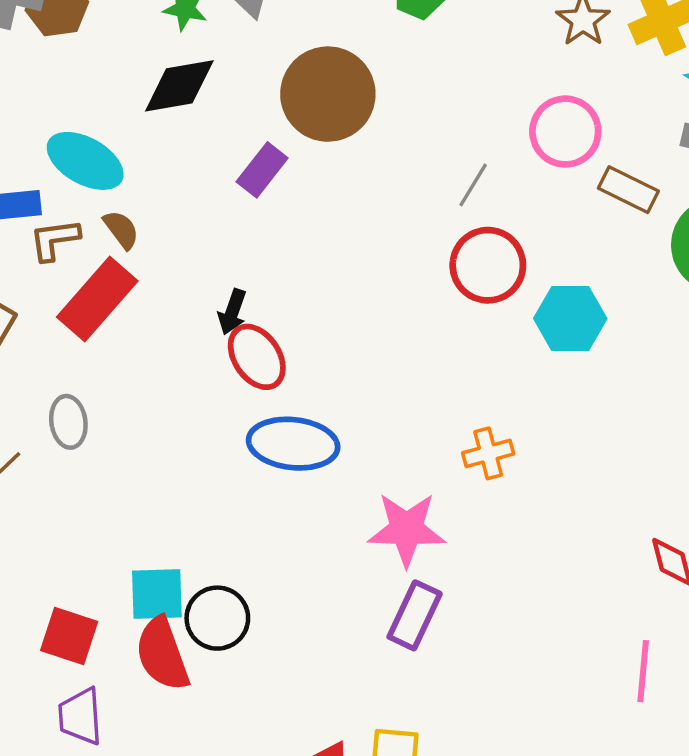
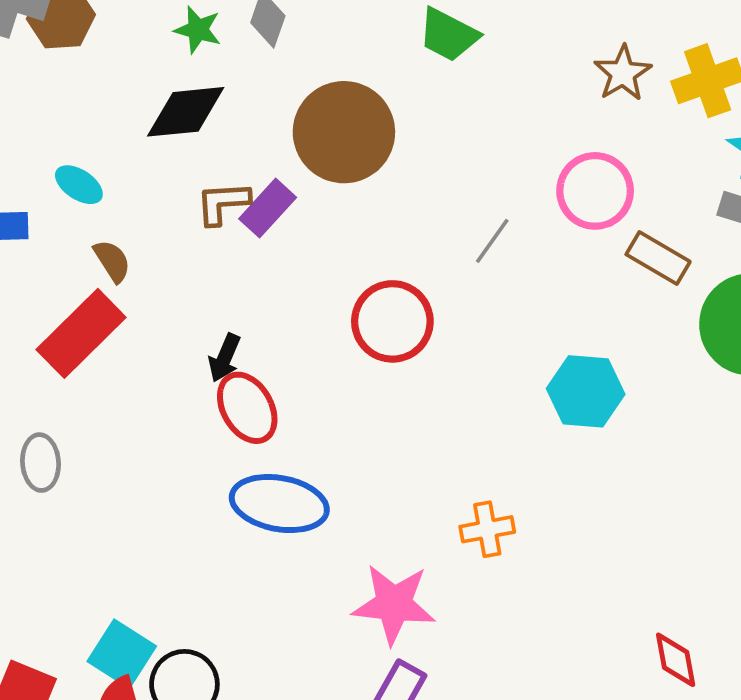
cyan ellipse: (85, 161) -> (79, 185), size x0.6
brown L-shape: (55, 240) -> (223, 203), moved
red circle: (488, 265) -> (392, 321), moved
cyan square: (157, 594) -> (122, 654), turned 30

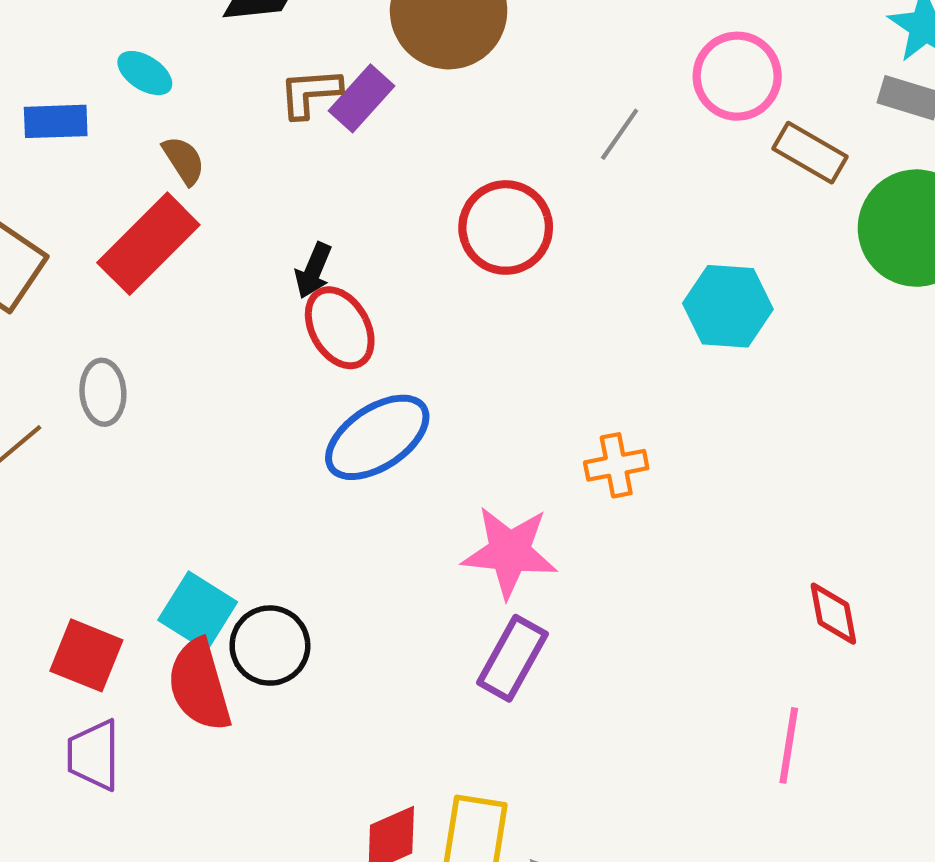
blue ellipse: (279, 504) -> (377, 437), turned -44

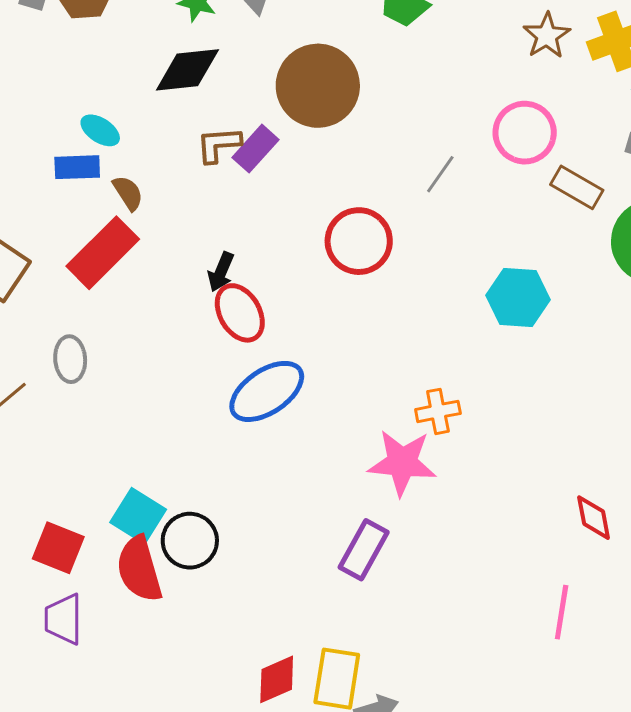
blue rectangle: (56, 121) -> (77, 167), moved
pink star: (510, 552) -> (402, 463), moved

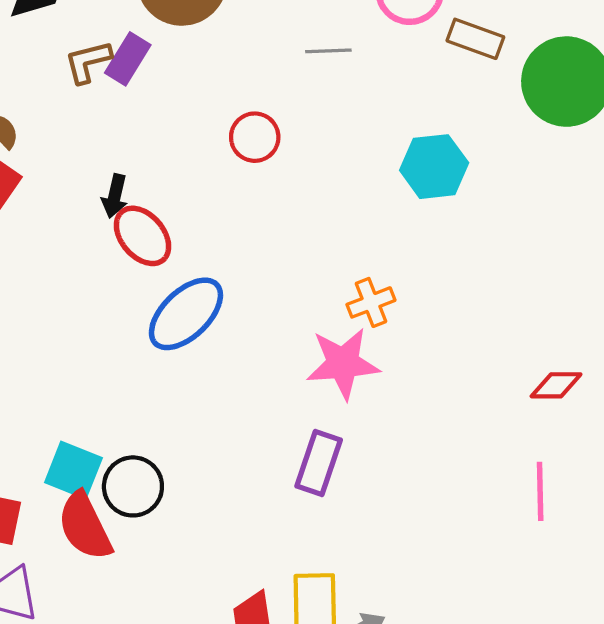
gray line: (440, 174) -> (328, 51), turned 63
red circle: (359, 241) -> (255, 137), size x0.7
red diamond: (594, 518) -> (556, 385), turned -69

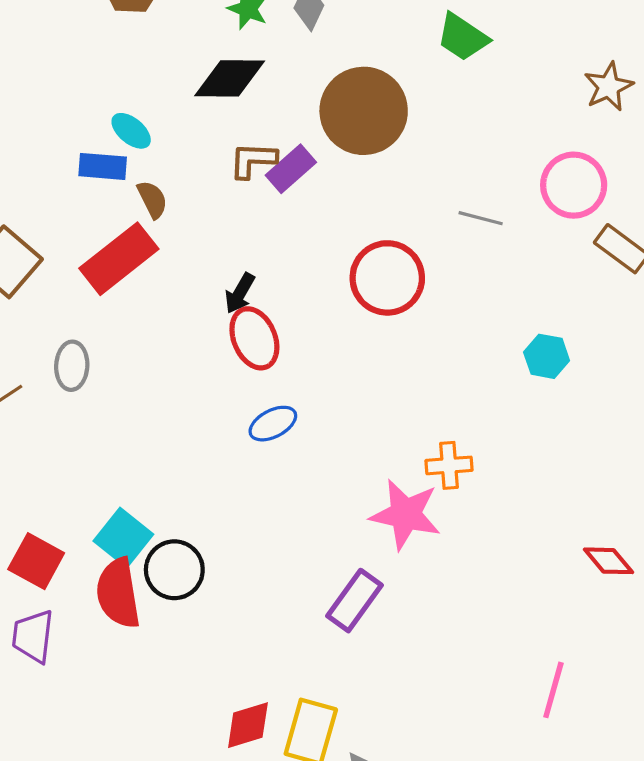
red circle: (255, 137) -> (387, 278), size x1.5
cyan hexagon: (434, 167) -> (547, 356), size x0.7
blue ellipse: (186, 314) -> (273, 424), size x0.6
red diamond: (556, 385) -> (609, 561), moved, turned 33

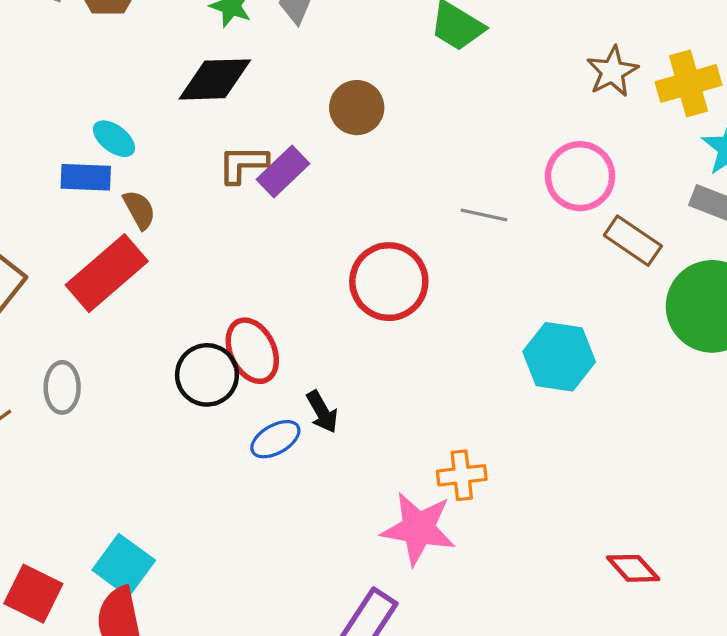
brown circle: (364, 111) -> (357, 108), size x0.6
black arrow: (240, 293) -> (322, 412), moved, turned -57
cyan hexagon: (547, 356) -> (559, 357), size x1.5
black circle: (174, 570) -> (207, 375), moved

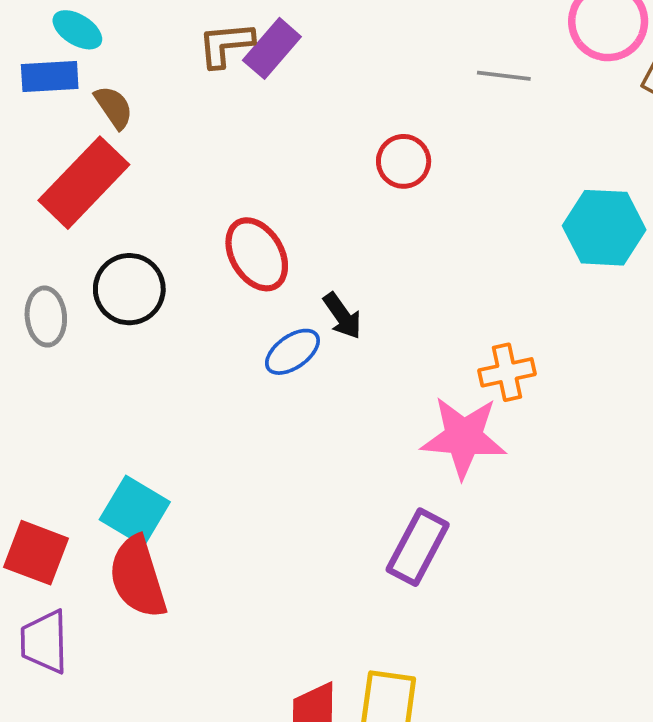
red circle: (389, 282) -> (404, 161), size x0.6
black circle: (207, 375) -> (129, 289), moved

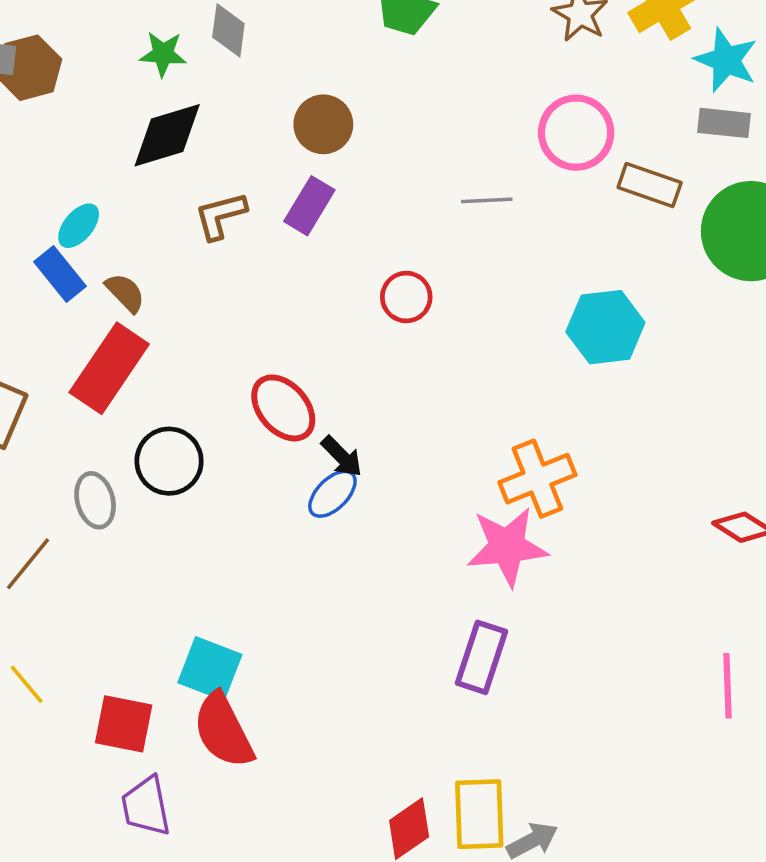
cyan ellipse: (77, 30) -> (79, 226), turned -72
purple rectangle: (272, 48) -> (309, 206), moved
blue rectangle: (50, 76) -> (60, 274), turned 64
black arrow: (342, 316) -> (342, 456), moved
orange cross: (507, 372) -> (537, 479), size x1.4

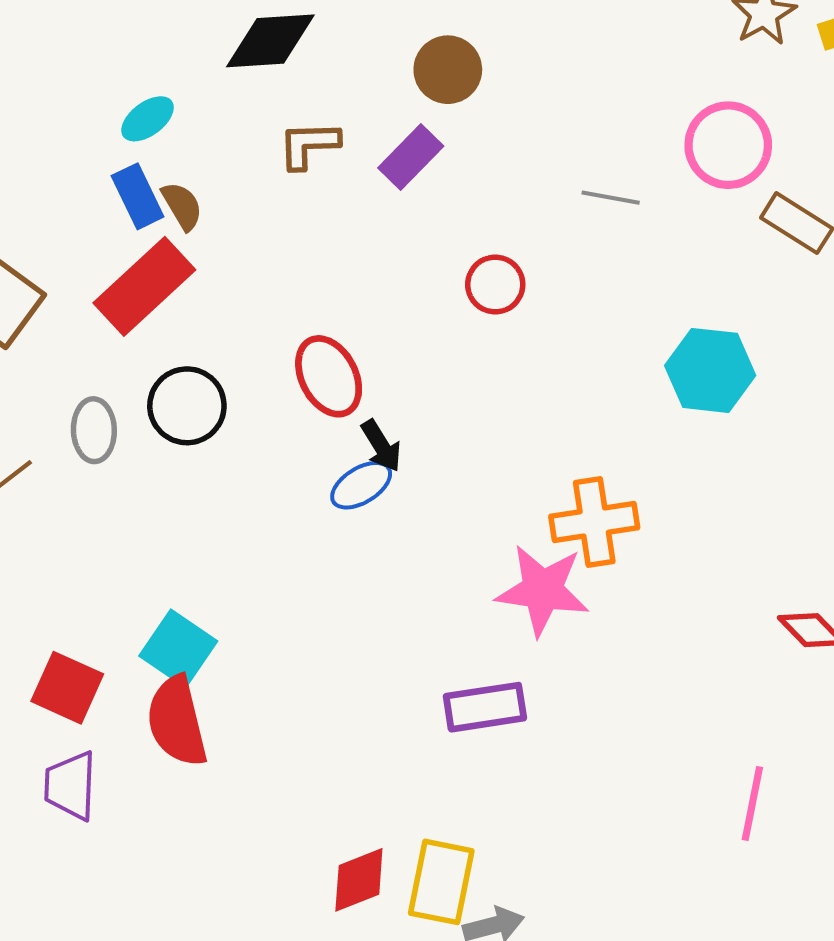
blue rectangle: (60, 274) -> (138, 196), moved
purple rectangle: (482, 657) -> (485, 707), turned 50

